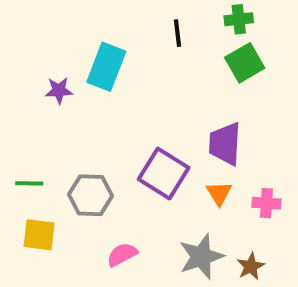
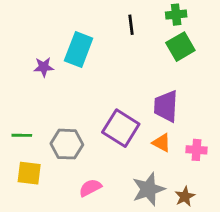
orange triangle: (219, 193) -> (162, 143), turned -30

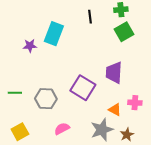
orange triangle: (162, 143) -> (115, 110), moved
yellow square: (29, 173) -> (20, 132), moved, turned -36

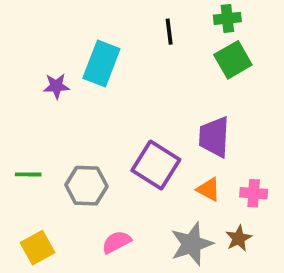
orange triangle: (115, 110) -> (209, 189), moved
brown star: (127, 135) -> (239, 238), moved

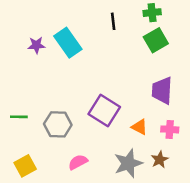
cyan rectangle: (101, 64) -> (68, 43), turned -56
purple star: (56, 86) -> (36, 45), moved
purple trapezoid: (214, 137) -> (162, 90), moved

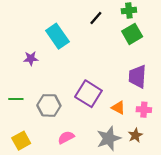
black line: (113, 21) -> (96, 18), turned 48
purple star: (36, 45) -> (31, 58), moved

